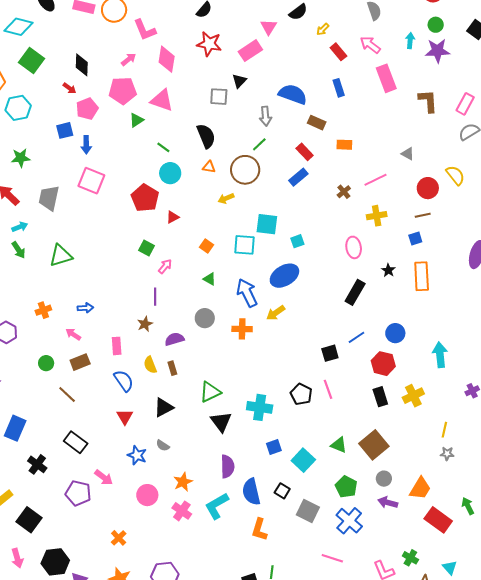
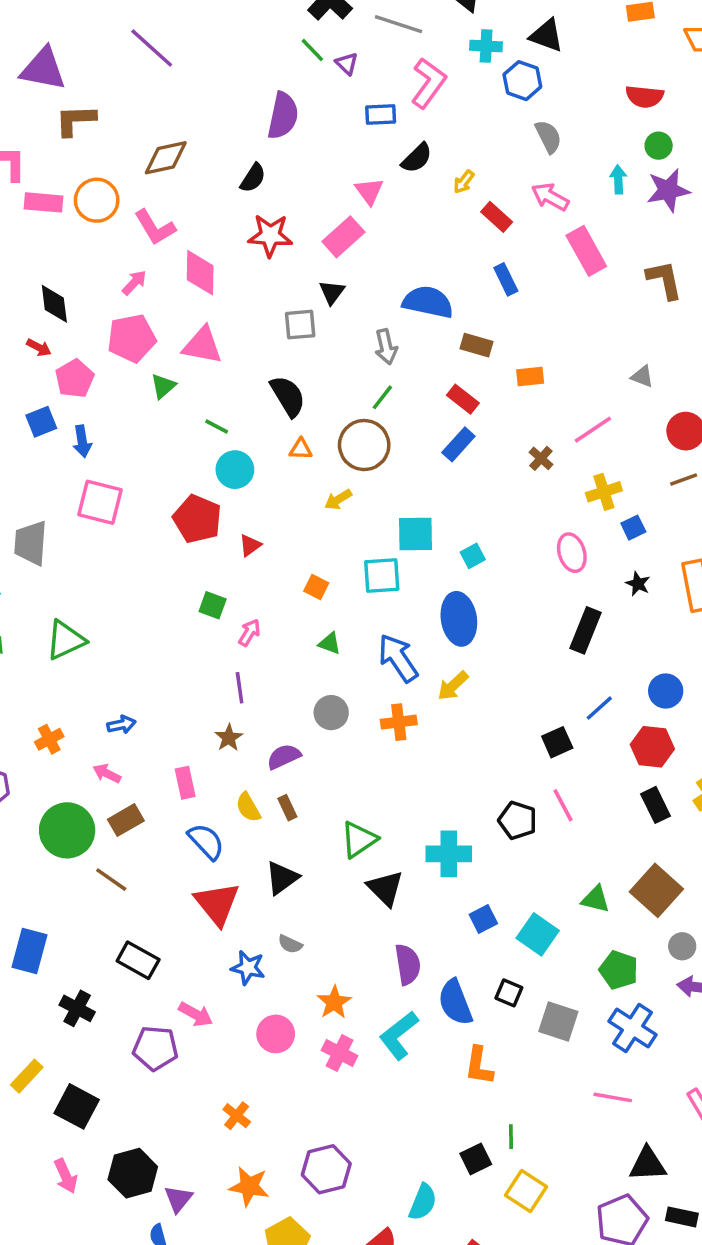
blue square: (415, 238) -> (633, 528), moved
blue ellipse: (284, 276) -> (459, 619), turned -60
green circle: (46, 363) -> (67, 830), size x2.0
red triangle: (125, 417) -> (217, 904), size x1.6

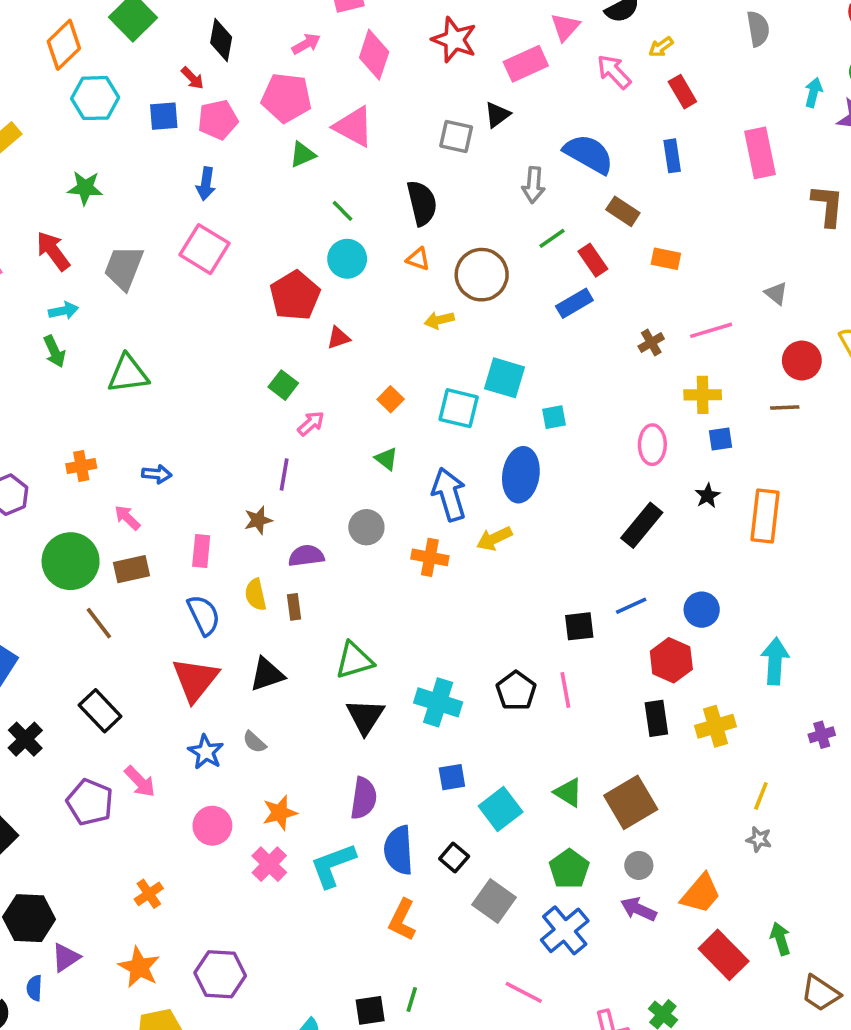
pink arrow: (550, 197) -> (614, 72), moved
green line: (382, 397) -> (552, 238), moved
blue square: (41, 422) -> (164, 116), moved

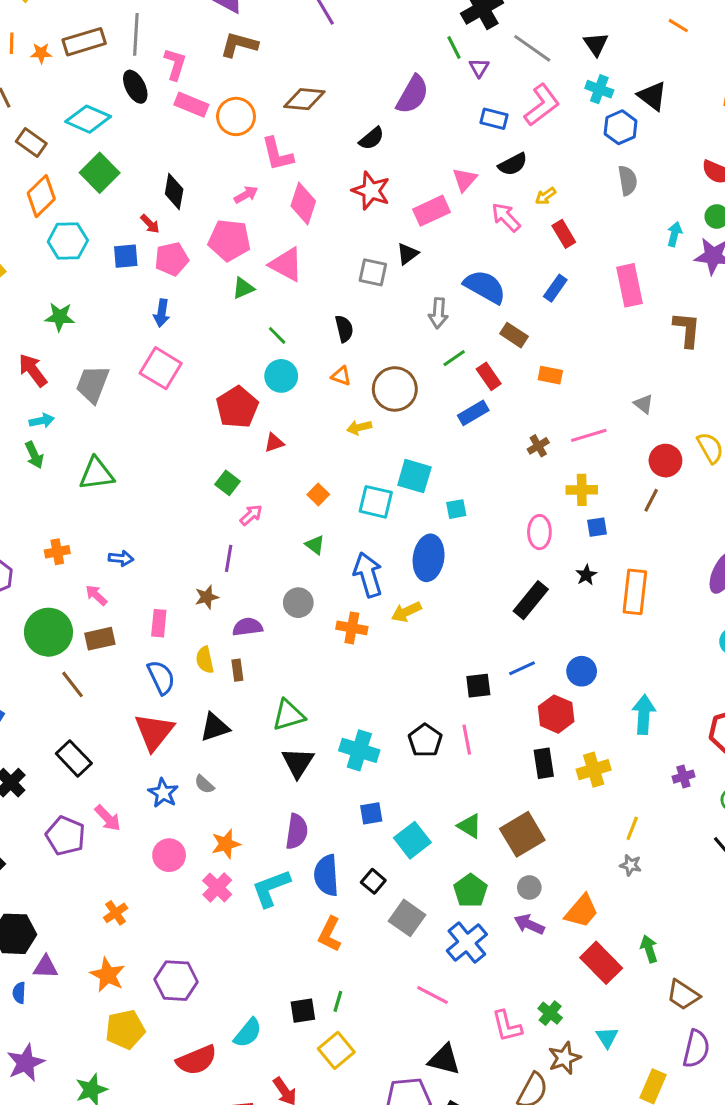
blue rectangle: (672, 156) -> (555, 288), turned 44
black semicircle: (422, 203) -> (344, 329), size x0.7
brown line: (785, 407) -> (651, 500), turned -60
purple triangle: (66, 958) -> (46, 967), turned 36

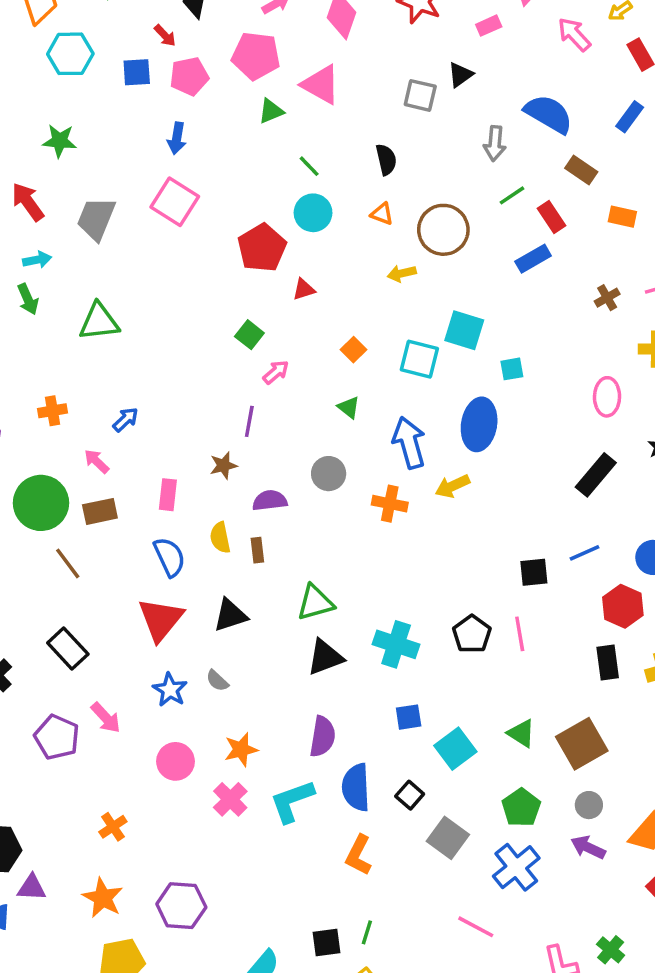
pink rectangle: (431, 211) -> (489, 26), size x0.6
blue arrow: (121, 558) -> (126, 420), turned -50
black triangle: (298, 762) -> (325, 657), turned 36

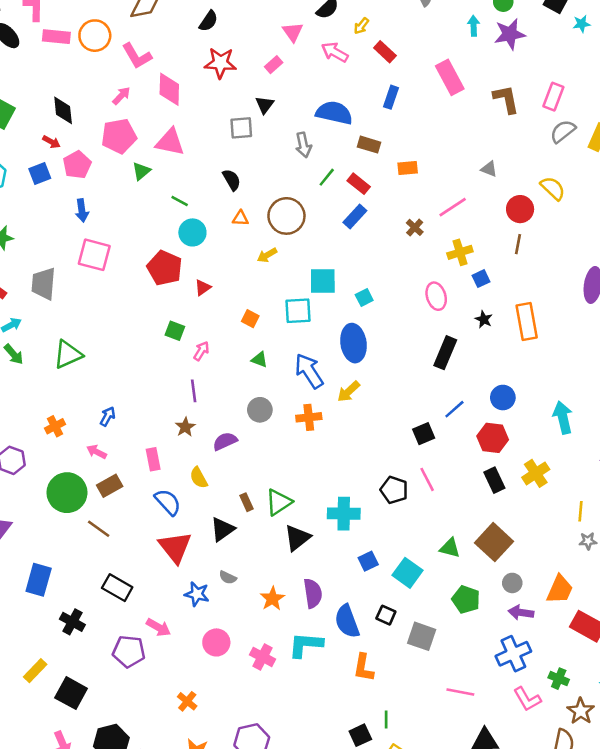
brown rectangle: (257, 550) -> (246, 502), moved
orange star: (241, 750) -> (272, 599), moved
cyan L-shape: (292, 801) -> (306, 645), turned 42
blue cross: (516, 867) -> (513, 654), moved, turned 32

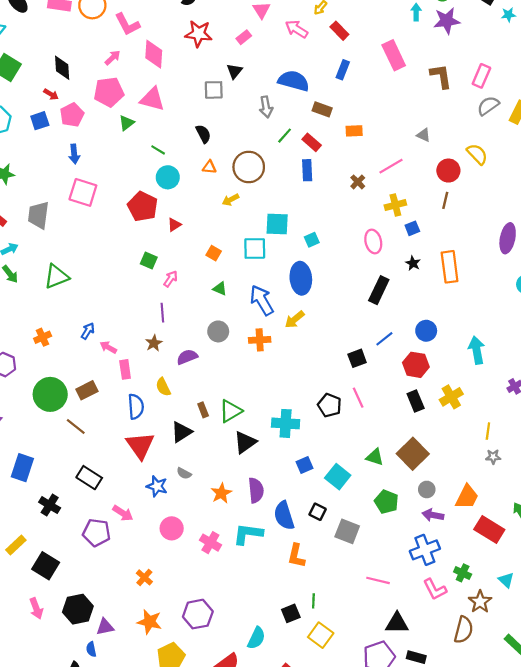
blue rectangle: (355, 216) -> (307, 170), turned -48
pink arrow: (96, 452) -> (108, 347), moved
blue semicircle: (168, 502) -> (136, 407), turned 35

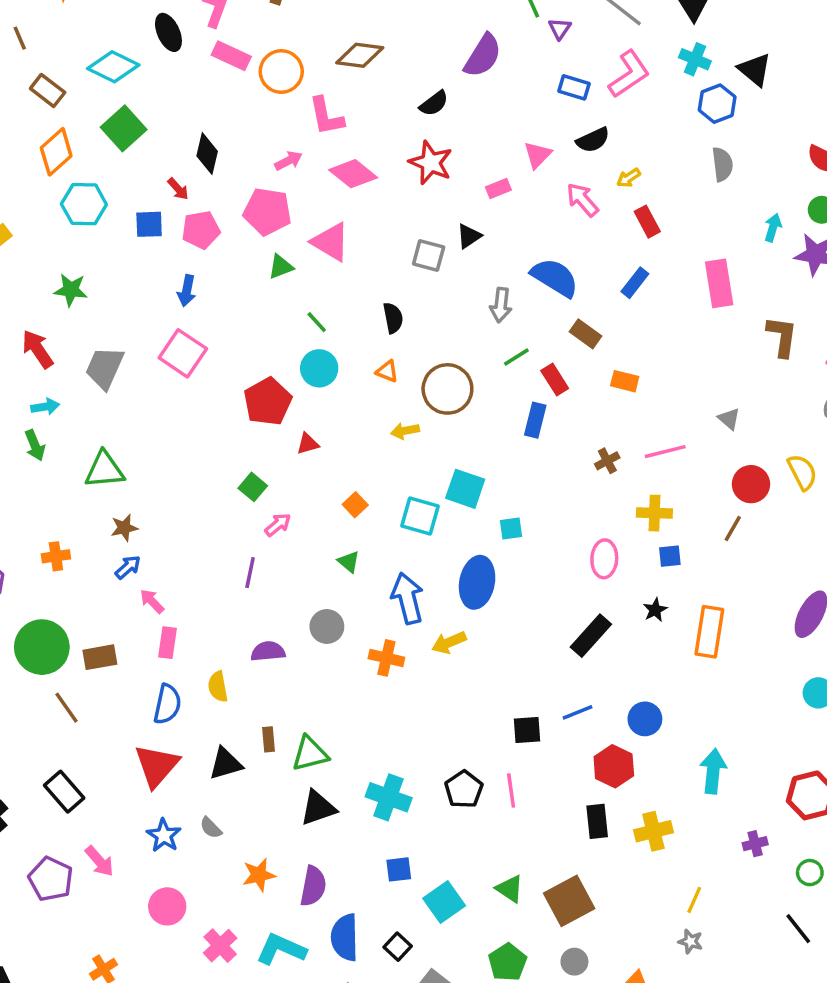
pink diamond: (154, 54) -> (353, 174), turned -72
brown star: (154, 343) -> (124, 528), moved

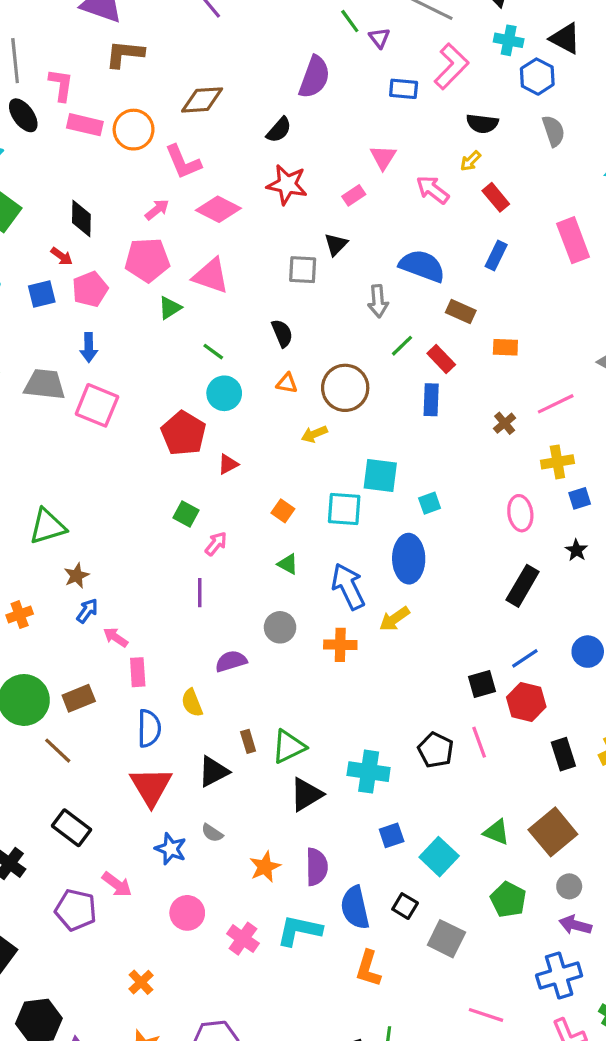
black semicircle: (593, 140) -> (482, 123), moved, turned 44
gray trapezoid: (105, 368) -> (45, 384), moved, turned 84
red hexagon: (614, 766) -> (526, 702), moved

